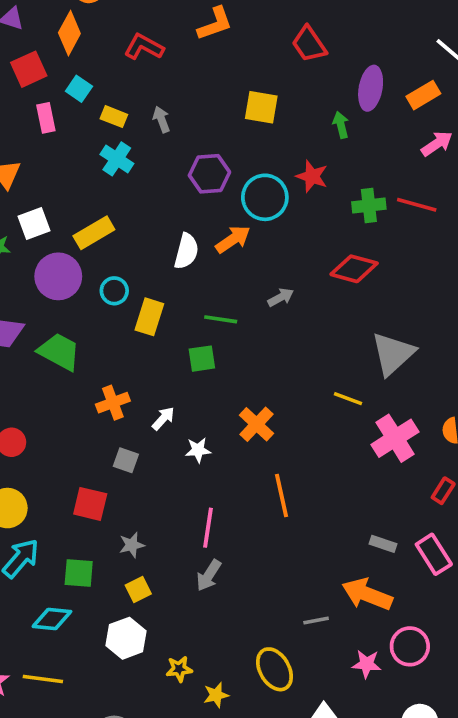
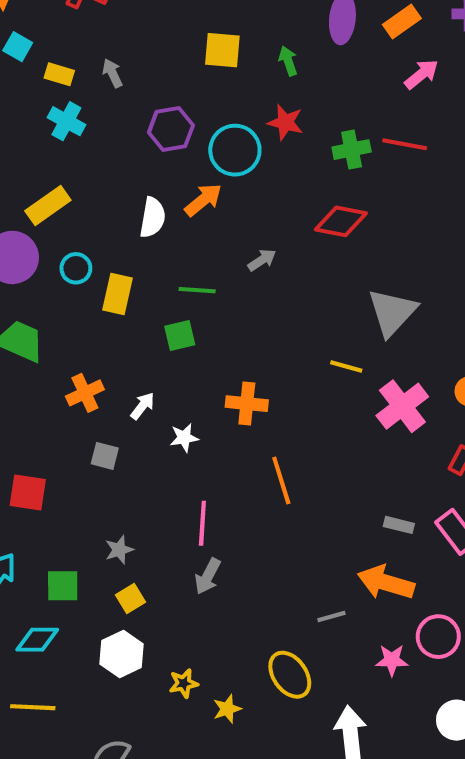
green arrow: (341, 125) -> (288, 61), moved
orange cross: (256, 424) -> (247, 404), turned -33
red square: (90, 504) -> (28, 492), moved

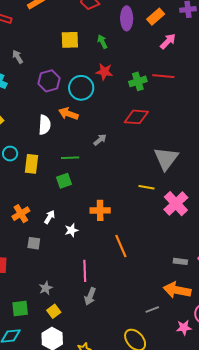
orange arrow: (203, 200) -> (68, 114), turned -114

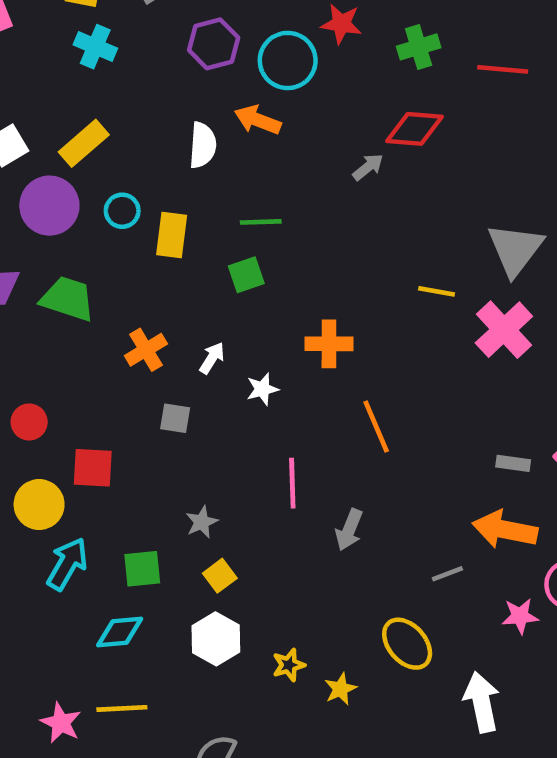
red line: (163, 76) -> (503, 69), moved
gray arrow: (100, 140) -> (368, 167), moved
gray triangle: (166, 158) -> (515, 249), moved
gray arrow: (90, 296) -> (349, 530), moved

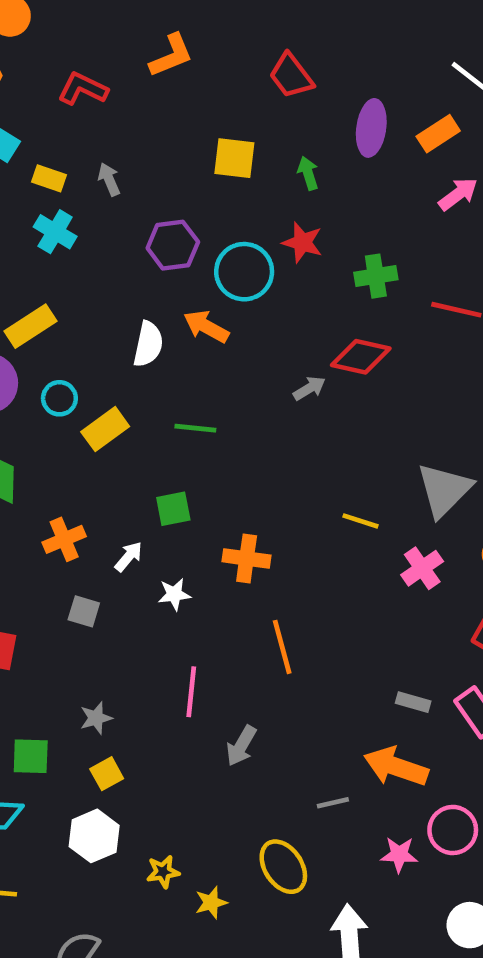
yellow rectangle: (172, 235) -> (105, 429), turned 39
green square: (246, 275) -> (173, 509), moved
pink cross: (504, 330) -> (422, 568), size x0.7

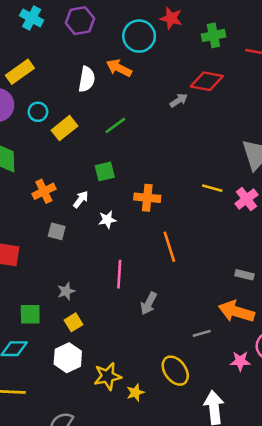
purple hexagon: (173, 245) -> (80, 21), moved
green line: (195, 428) -> (115, 125), turned -40
yellow line: (360, 521) -> (212, 188), moved
yellow star: (163, 872) -> (108, 376), size x1.5

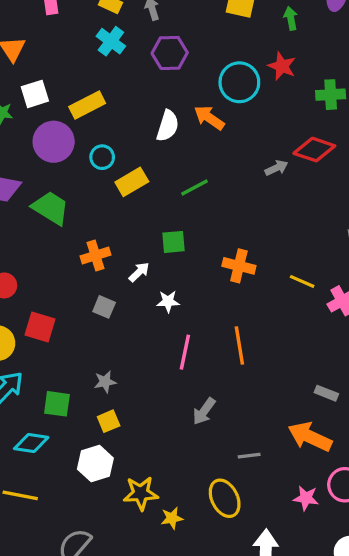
orange cross: (147, 198) -> (239, 266), moved
pink line: (119, 274) -> (185, 352), moved
gray line: (202, 333) -> (249, 456), moved

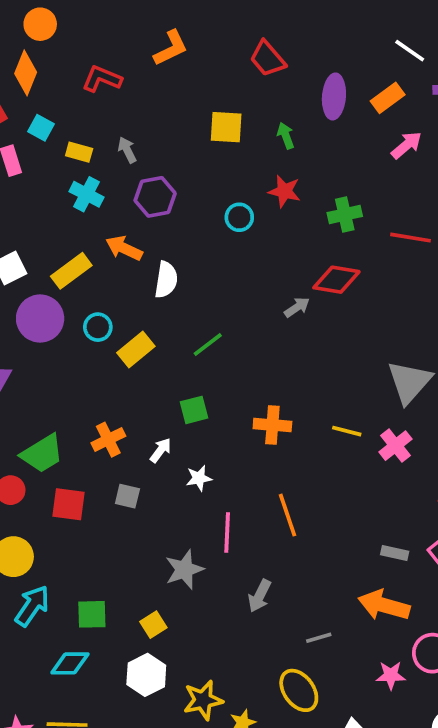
cyan circle: (239, 82) -> (239, 217), size x0.6
orange arrow: (209, 118) -> (124, 248), moved
green trapezoid: (51, 208) -> (42, 454), moved, turned 126
red square: (40, 327) -> (69, 504), moved
gray star: (105, 382) -> (184, 570), moved, size x1.5

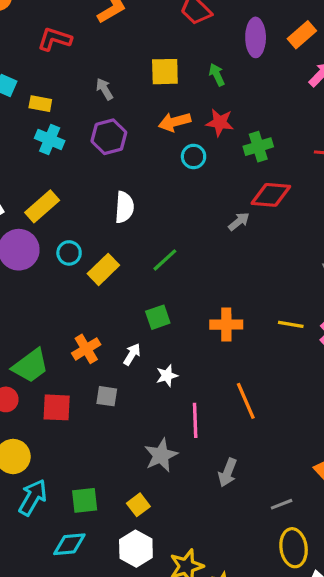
gray arrow: (127, 150) -> (104, 89), moved
green cross: (345, 215) -> (258, 147), moved
cyan circle: (239, 217) -> (194, 156), moved
orange arrow: (124, 248) -> (175, 122), moved, turned -36
yellow ellipse: (299, 690) -> (294, 548), moved, turned 33

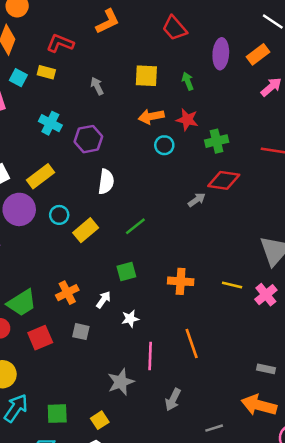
yellow rectangle: (40, 104) -> (46, 72), moved
purple hexagon: (109, 137) -> (88, 139), moved
red square: (57, 407) -> (40, 338), turned -30

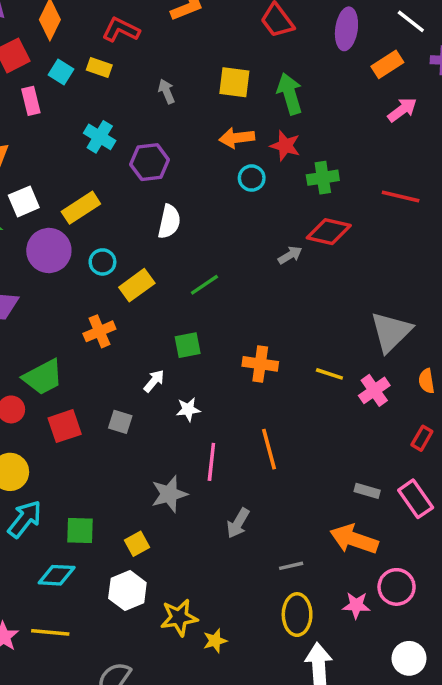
purple ellipse: (221, 54) -> (346, 29), moved
green arrow: (188, 81) -> (290, 94), size x1.6
orange cross: (67, 293) -> (99, 331), moved

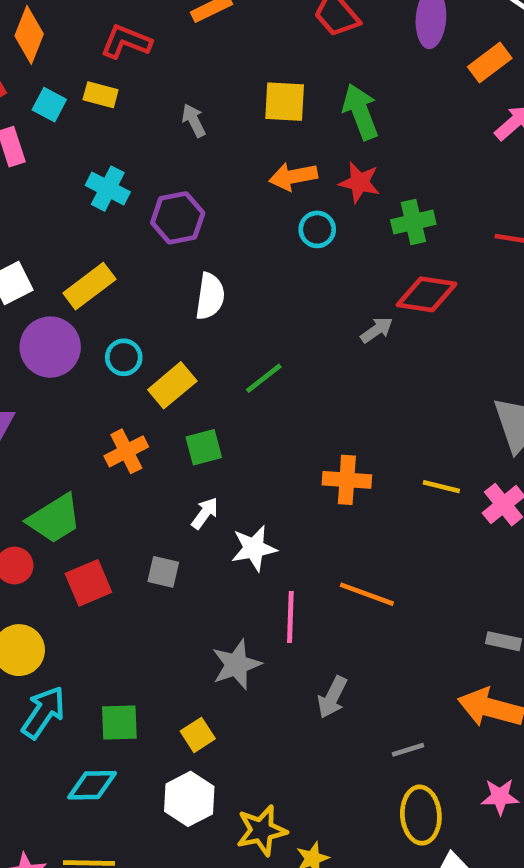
green square: (188, 345) -> (204, 447), moved
white star: (188, 409) -> (254, 548), size x1.4
orange line: (269, 449) -> (367, 594), turned -51

